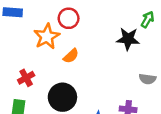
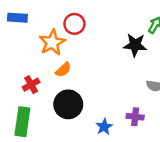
orange semicircle: (71, 56) -> (63, 70), moved

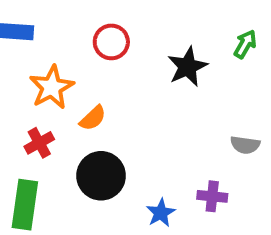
orange star: (52, 42) -> (52, 87), moved
black star: (135, 45) -> (187, 67), moved, turned -30

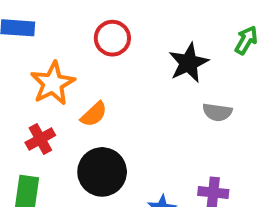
gray semicircle: (245, 145) -> (217, 112), moved

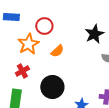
red circle: (112, 38) -> (44, 26), moved
orange semicircle: (94, 114) -> (57, 51), moved

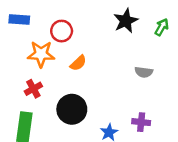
black star: (94, 34) -> (126, 21), moved
orange star: (28, 44) -> (41, 54), turned 30

